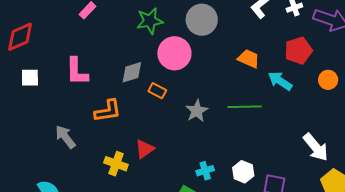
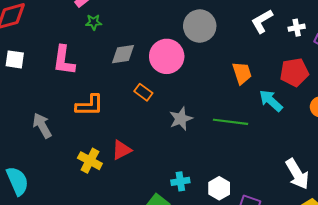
green star: (150, 21) -> (94, 22), moved, size x0.6
orange trapezoid: (249, 59) -> (242, 73), turned 40
gray diamond: (132, 72) -> (123, 54), moved

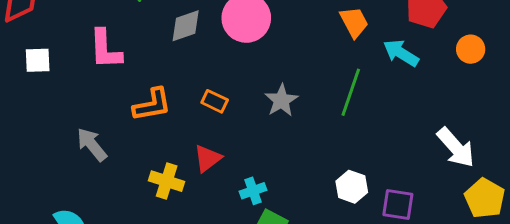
orange rectangle: (143, 92) -> (215, 101), moved
green line: (231, 122) -> (351, 92), turned -68
cyan cross: (180, 181) -> (253, 191), moved

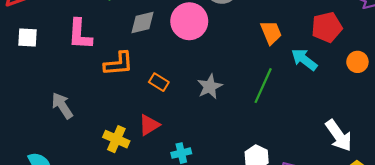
orange L-shape: (152, 105) -> (119, 64), moved

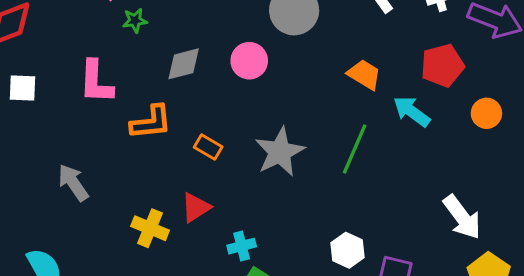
pink circle: (189, 21) -> (249, 61), size x0.7
orange trapezoid: (271, 33) -> (364, 74), turned -35
gray star: (210, 87) -> (280, 152), size x1.4

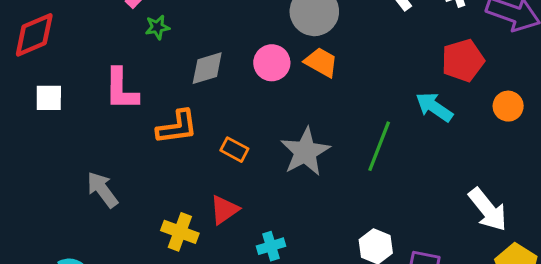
orange trapezoid: (364, 74) -> (321, 62), moved

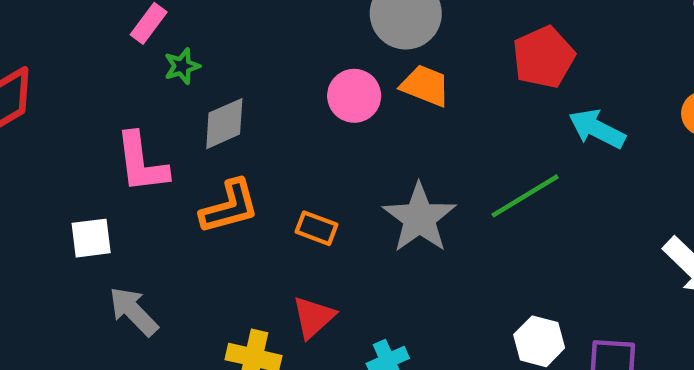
red pentagon: (463, 60) -> (544, 57), moved
gray diamond: (207, 68) -> (224, 124), moved
white square: (49, 98) -> (91, 238), moved
green line: (379, 146) -> (525, 196), turned 45

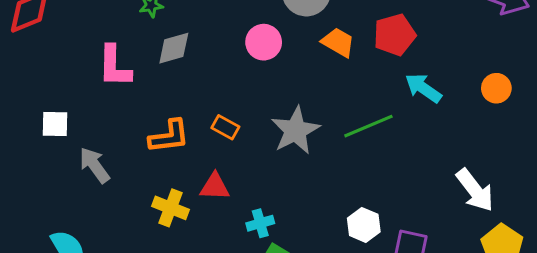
orange trapezoid: (425, 86) -> (338, 42), moved
orange L-shape: (230, 207) -> (169, 136), moved
white square: (91, 238) -> (55, 124), moved
red triangle: (313, 317) -> (215, 187), turned 36

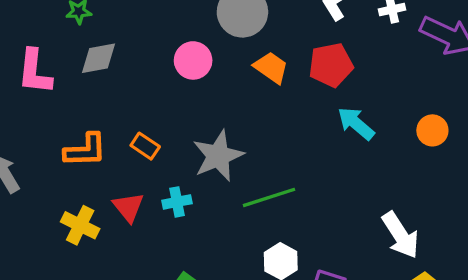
green line: (368, 126) -> (269, 197), moved
red triangle: (215, 187) -> (128, 207), turned 44
cyan cross: (260, 223) -> (177, 202), moved

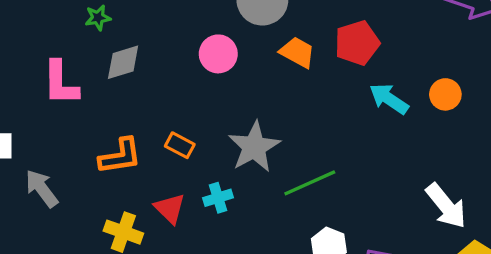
orange circle: (432, 130) -> (445, 94), moved

